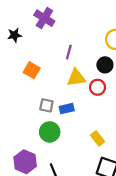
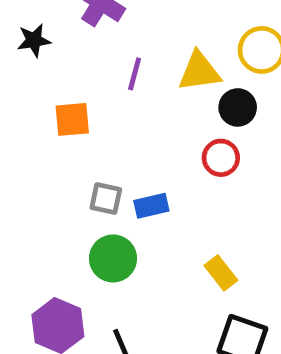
purple line: (69, 52) -> (135, 74), moved
orange square: (32, 70) -> (72, 119), turned -35
yellow triangle: (76, 78) -> (199, 72), moved

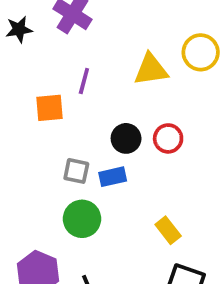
black star: (34, 40) -> (19, 29), moved
purple line: (135, 74) -> (84, 81), moved
black circle: (238, 107) -> (126, 138), moved

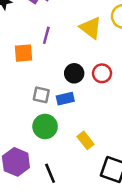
yellow triangle: (151, 70) -> (91, 28), turned 45
yellow rectangle: (168, 230) -> (86, 140), moved

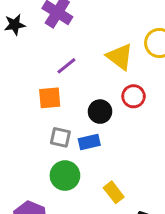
purple line: (46, 35) -> (66, 66), turned 36
orange square: (24, 53) -> (50, 98), moved
red circle: (102, 73) -> (134, 96), moved

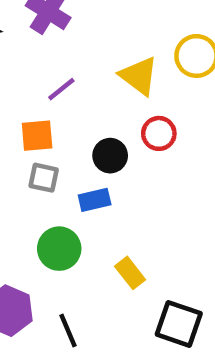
gray square: (60, 137) -> (44, 178), moved

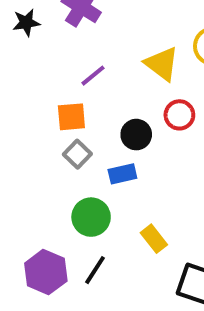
gray square: (44, 178) -> (77, 154), turned 32
black line: (68, 331) -> (95, 270), moved, turned 56

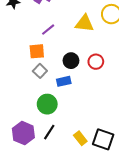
yellow triangle: (162, 64) -> (84, 23), turned -30
red circle: (179, 115) -> (96, 62), moved
yellow rectangle: (154, 239) -> (80, 138), moved

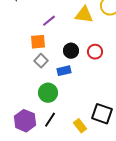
black square: (103, 139) -> (102, 114), moved

